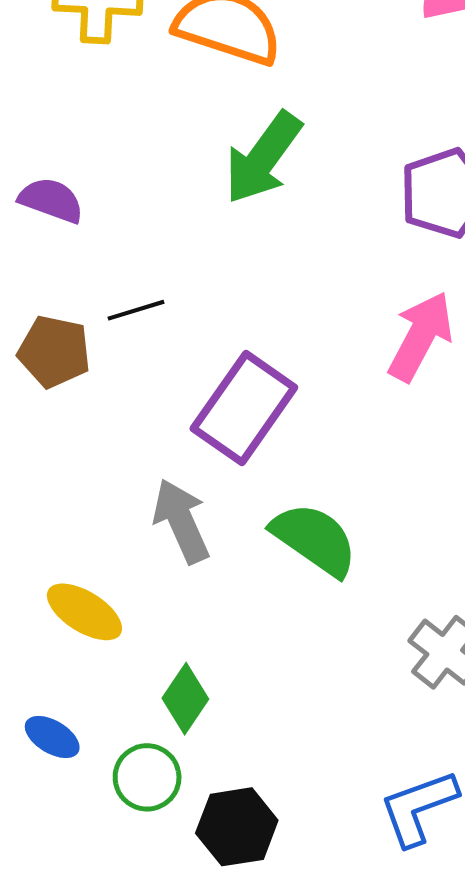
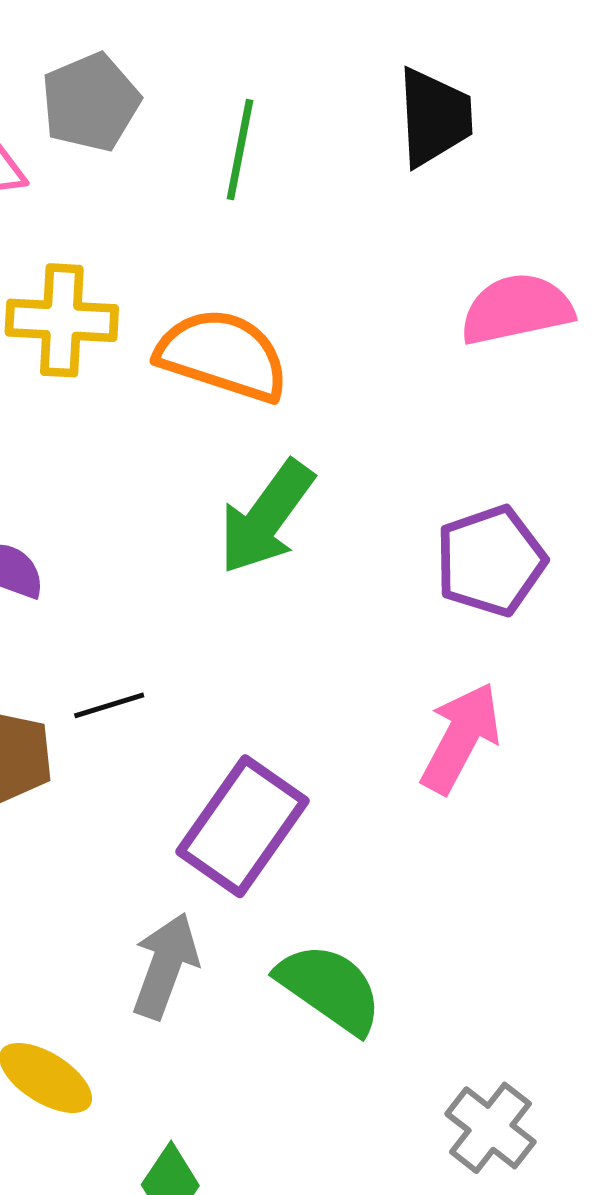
gray arrow: (181, 521) -> (165, 966), turned 44

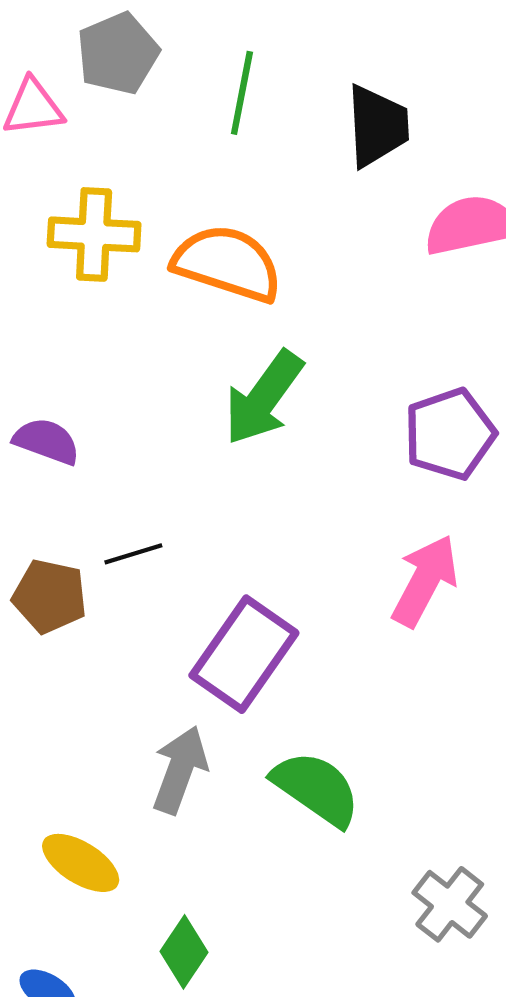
black trapezoid: (434, 117) -> (377, 126), moved

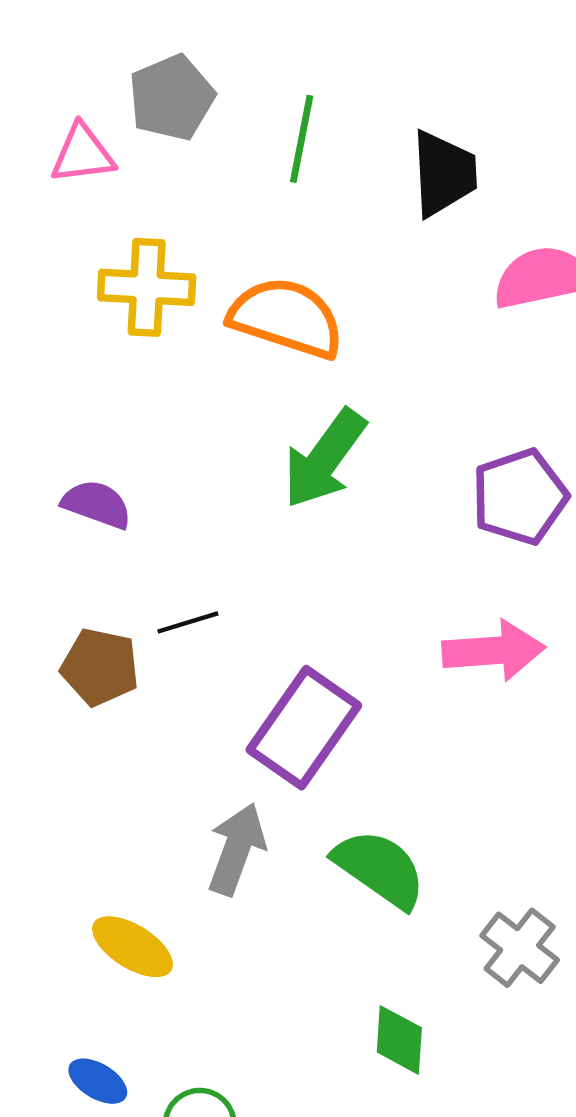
pink arrow: (425, 581) -> (494, 651), turned 58
gray cross: (450, 904) -> (520, 948), moved
green diamond: (184, 952) -> (399, 1040), moved, turned -30

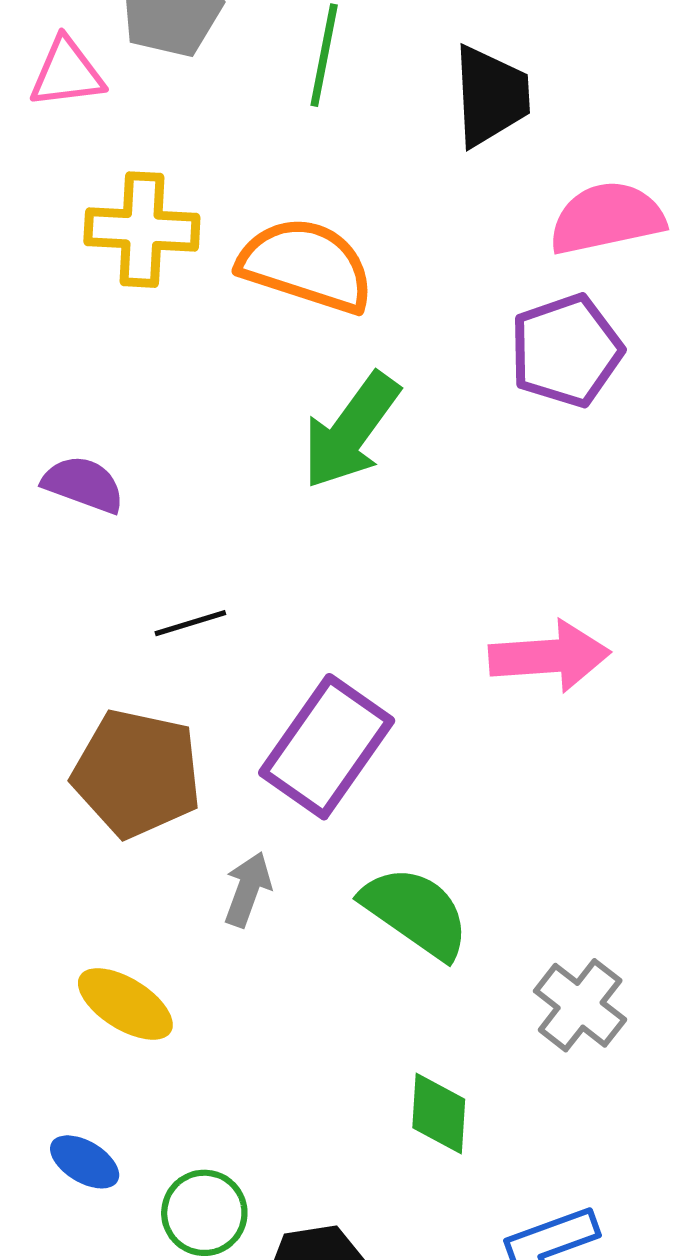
purple pentagon: (520, 497) -> (566, 351), moved
brown pentagon: (100, 667) -> (137, 773), moved, size x1.4
gray arrow: (237, 849) -> (248, 889), size x0.7

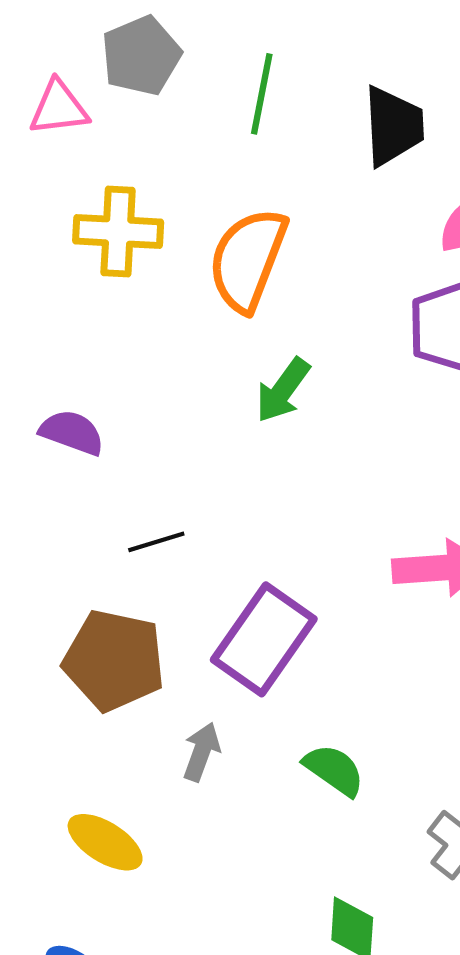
orange semicircle: (306, 265) -> (248, 260), turned -87
green arrow: (351, 431) -> (283, 390), size x0.7
green semicircle: (416, 912) -> (334, 770), size x0.7

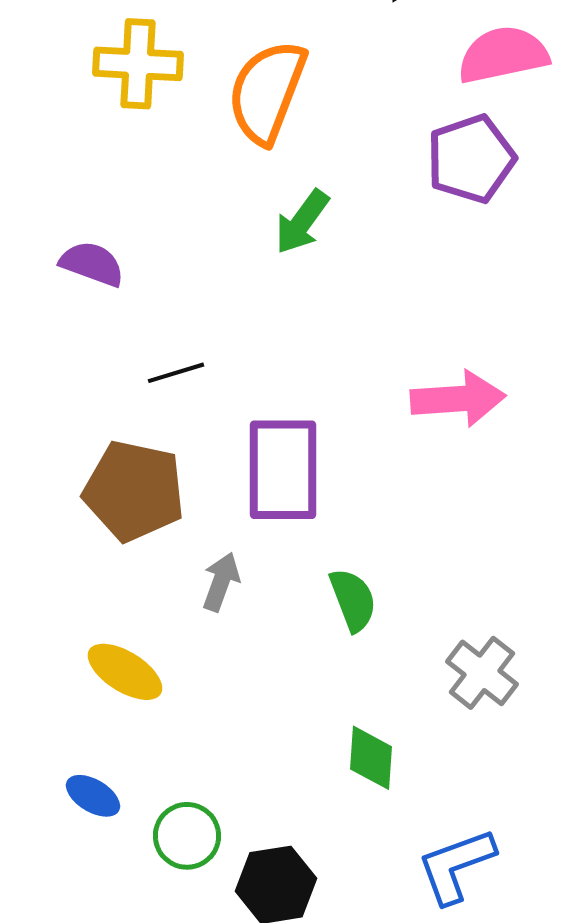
purple rectangle: (264, 639) -> (283, 470), turned -35
green semicircle: (334, 770) -> (353, 600), turned 34

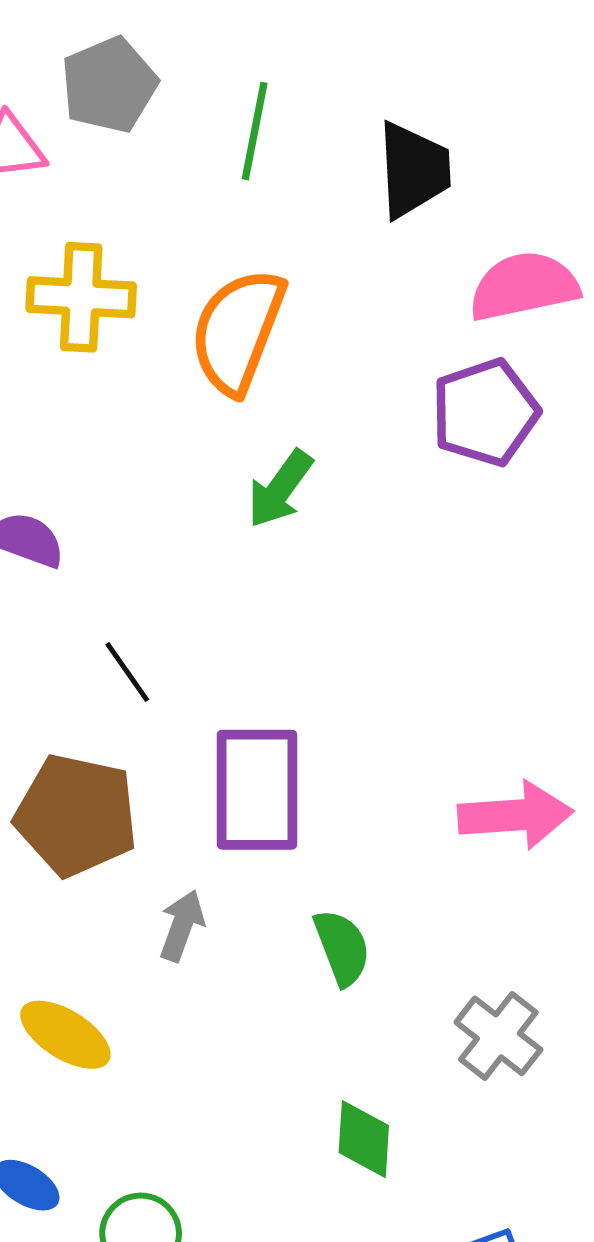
black line: (176, 373) -> (127, 672), turned 72
pink arrow: (458, 399) -> (515, 815), moved

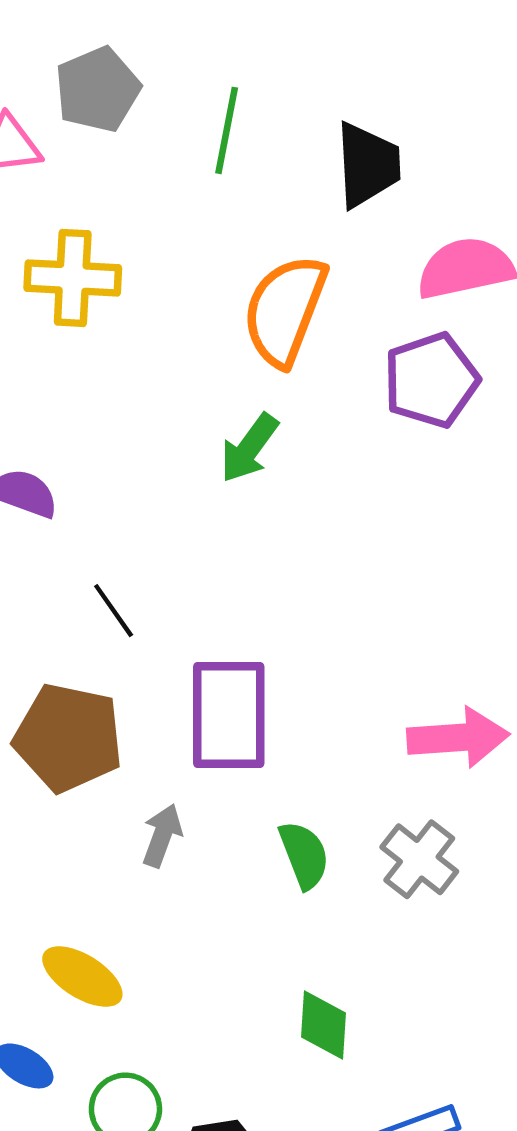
orange semicircle: (238, 331) -> (285, 310), moved
yellow ellipse: (65, 1035) -> (82, 977), moved
gray cross: (498, 1036) -> (419, 859), moved

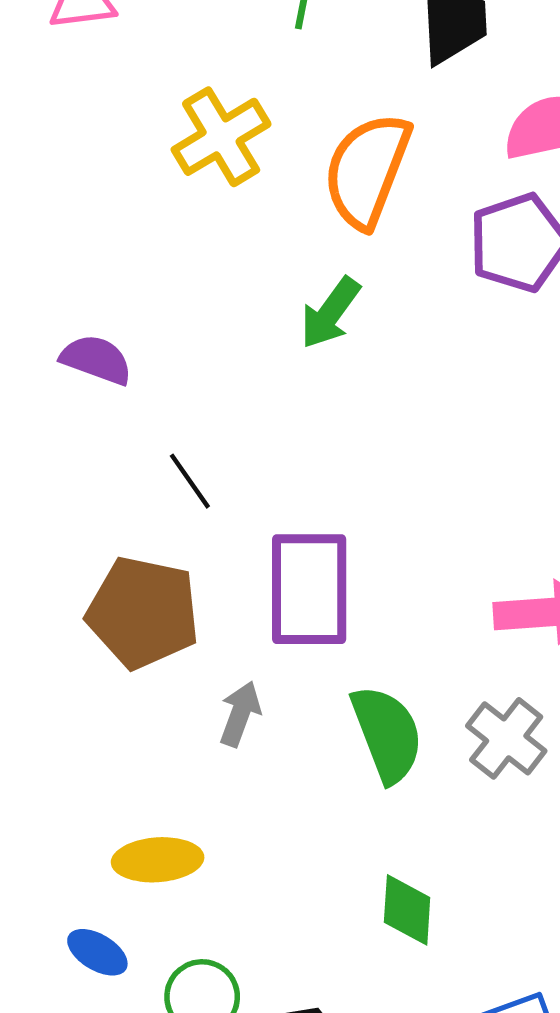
yellow cross: (73, 278) -> (221, 137), moved, turned -34
green semicircle: (304, 855) -> (387, 734), size x1.4
yellow ellipse: (82, 977) -> (158, 860), turned -36

